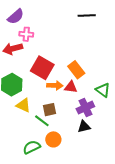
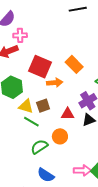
red triangle: (71, 87) -> (68, 114), moved
brown square: (49, 110) -> (43, 106), moved
green line: (42, 121) -> (31, 122), moved

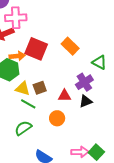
pink cross: (20, 35) -> (16, 18), size x1.5
orange arrow: (55, 83) -> (17, 56), moved
green semicircle: (39, 147) -> (23, 128), moved

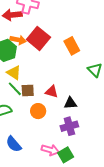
purple cross: (84, 82) -> (69, 126), moved
brown square: (40, 88) -> (28, 91), moved

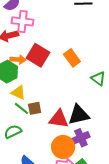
red triangle: (52, 92) -> (59, 119), moved, size x1.5
black triangle: (70, 103) -> (79, 115), size x1.6
orange circle: (38, 111) -> (63, 147), moved, size x1.5

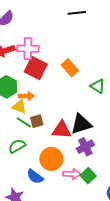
pink cross: (23, 21) -> (28, 49), moved
orange arrow: (18, 60) -> (26, 96), moved
orange circle: (63, 147) -> (51, 159), moved

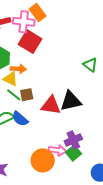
orange rectangle: (70, 68) -> (38, 13), moved
purple cross: (85, 147) -> (73, 140), moved
orange circle: (51, 159) -> (43, 160), moved
blue semicircle: (35, 177) -> (20, 119), moved

